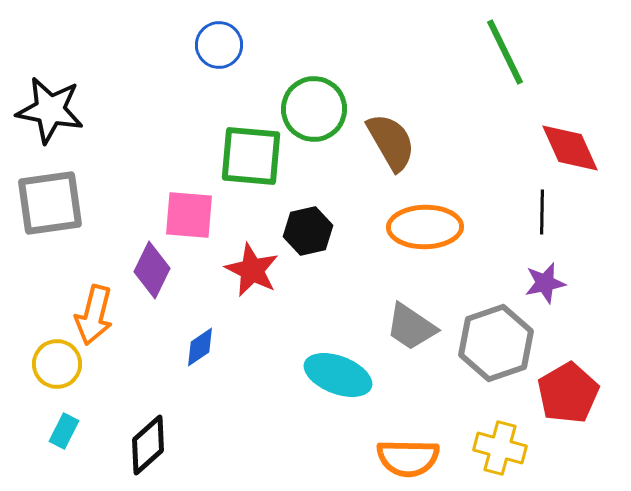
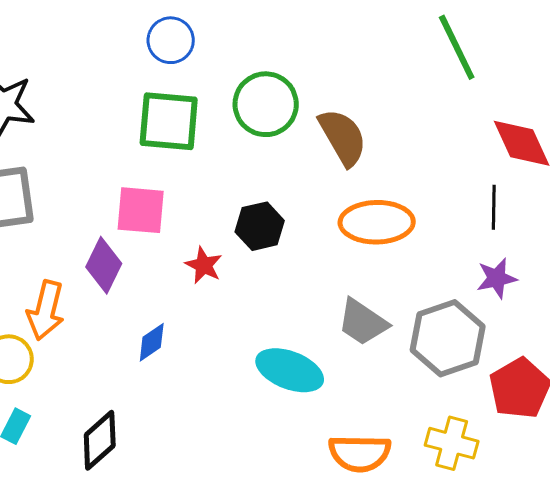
green square: (251, 156) -> (169, 121), moved
red star: (252, 270) -> (204, 265), size x0.7

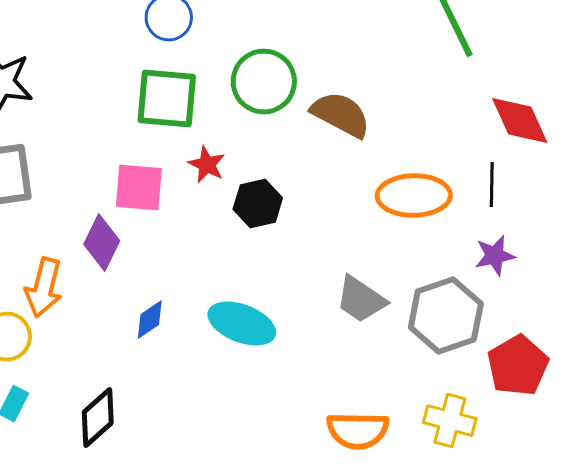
brown semicircle: (343, 137) -> (341, 115), turned -32
orange ellipse: (377, 222) -> (414, 196), moved
red star: (204, 265) -> (207, 165), moved
cyan ellipse: (290, 370) -> (242, 324), moved

